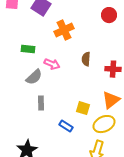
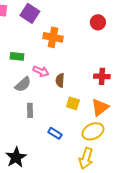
orange cross: (64, 30) -> (53, 37), turned 36
brown semicircle: (86, 59) -> (60, 80), moved
yellow square: (83, 108) -> (73, 103), moved

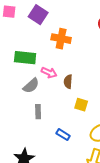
green rectangle: (17, 56) -> (25, 58), size x1.5

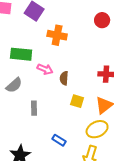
gray semicircle: (31, 86) -> (14, 85), moved
blue rectangle: (63, 135) -> (59, 140), moved

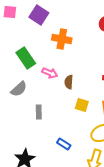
green rectangle: (21, 54) -> (26, 58), turned 50

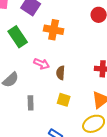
green rectangle: (26, 58) -> (18, 37), moved
yellow square: (82, 105) -> (64, 100), moved

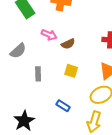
brown semicircle: (61, 73) -> (68, 44), turned -120

